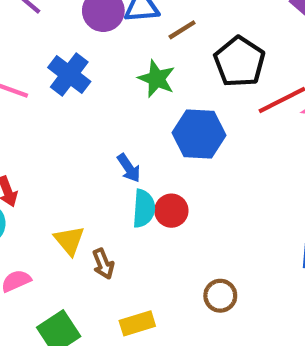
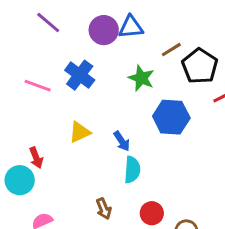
brown line: (182, 30) -> (171, 50), moved
red circle: (171, 211) -> (152, 213), moved
yellow triangle: (69, 240) -> (80, 132), moved, turned 45

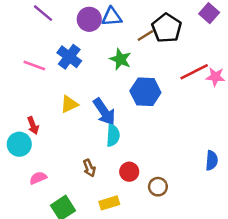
black pentagon: (200, 66) -> (167, 28), moved
blue arrow: (122, 141) -> (104, 112), size x1.6

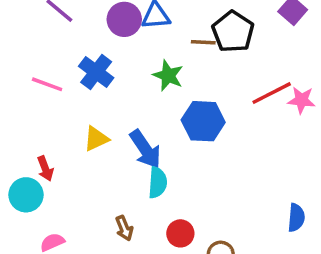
brown line: (145, 36) -> (203, 42), turned 35

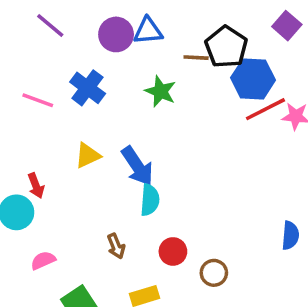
blue hexagon: (203, 121) -> (253, 79), moved

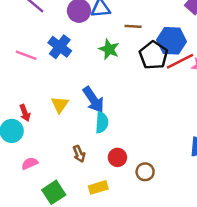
black pentagon: (226, 47) -> (154, 55), moved
yellow triangle: (88, 155) -> (60, 105), moved, turned -30

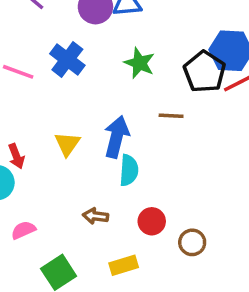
brown line: (133, 26) -> (171, 116), moved
blue arrow: (93, 100) -> (117, 137), turned -132
brown arrow: (79, 154) -> (95, 216), turned 119

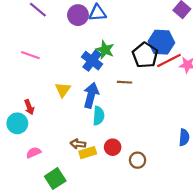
blue cross: (67, 59) -> (92, 61), moved
yellow triangle: (67, 144) -> (63, 90), moved
yellow rectangle: (124, 265) -> (88, 153), moved

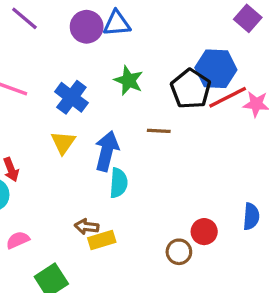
blue cross: (92, 61) -> (71, 97), moved
red circle: (113, 147) -> (204, 232), moved

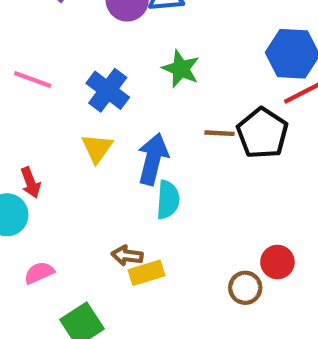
black pentagon: (191, 89) -> (262, 133), moved

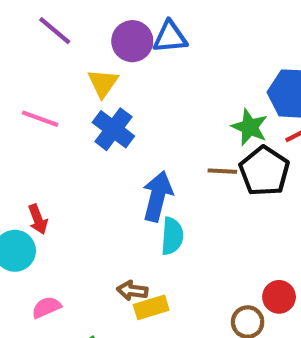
green star: (181, 69) -> (250, 127), moved
yellow triangle: (97, 148) -> (103, 83), moved

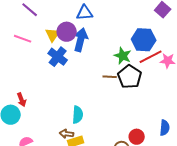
purple circle: (132, 41) -> (67, 32), moved
pink line: (40, 119) -> (23, 39), moved
blue arrow: (157, 196) -> (81, 40), moved
cyan semicircle: (172, 236) -> (78, 115), moved

